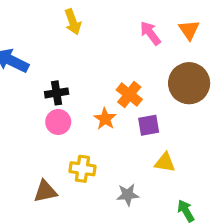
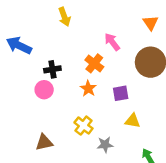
pink arrow: (150, 33) -> (112, 42), moved
orange cross: (129, 95) -> (94, 63), moved
pink circle: (58, 122) -> (44, 90), moved
yellow cross: (82, 169) -> (84, 126), moved, turned 30

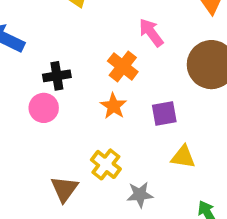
brown triangle: (44, 142) -> (64, 189), moved, turned -42

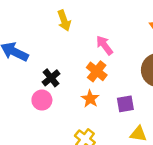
pink arrow: (151, 33) -> (104, 45), moved
black cross: (57, 76) -> (51, 78), turned -30

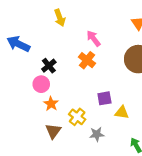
orange star: (90, 99) -> (51, 104), moved
purple square: (125, 104) -> (104, 98), moved

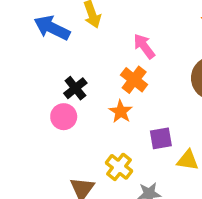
blue arrow: (18, 44) -> (52, 28), moved
orange star: (51, 104) -> (121, 112), moved

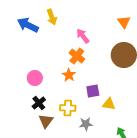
black cross: (75, 88) -> (39, 103), moved
yellow cross: (119, 167) -> (68, 108), turned -35

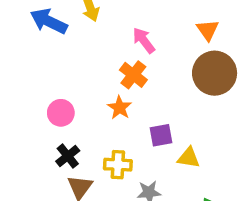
orange triangle: (124, 22) -> (208, 30), moved

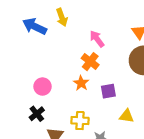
purple square: (161, 135) -> (108, 91), moved
black cross: (68, 156) -> (37, 114), moved

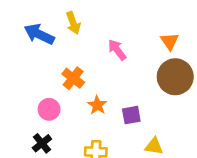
orange cross: (90, 62) -> (73, 78), moved

